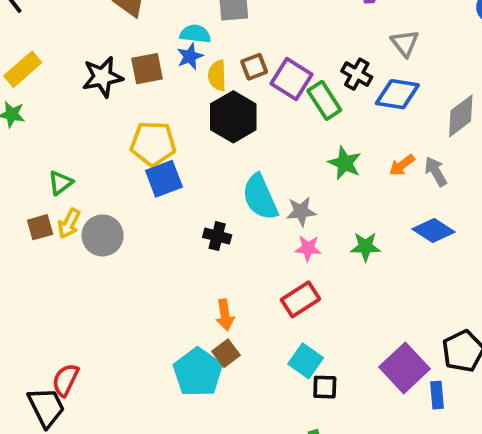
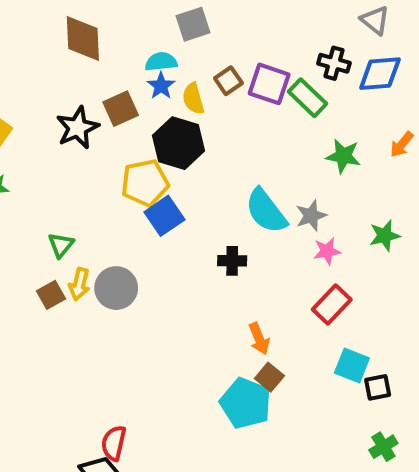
black hexagon: (233, 117) -> (179, 143), moved

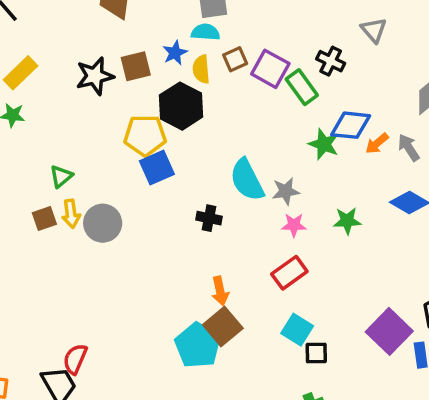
cyan semicircle: (161, 62) -> (205, 32), moved
blue diamond: (380, 74) -> (351, 125), moved
yellow arrow: (79, 284) -> (71, 214), turned -32
brown square: (269, 377) -> (223, 326), size x1.5

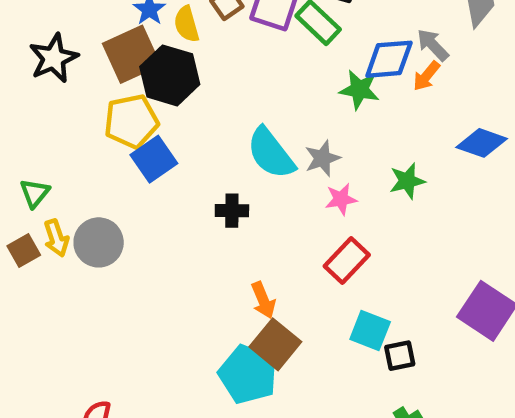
brown square: (136, 66) -> (131, 54), moved, size x1.4
gray arrow: (409, 148) -> (433, 45), moved

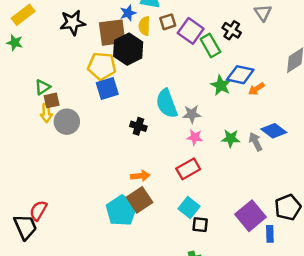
gray arrow: (433, 45) -> (256, 142), moved
brown square: (24, 250) -> (52, 100), moved
orange arrow: (263, 300) -> (140, 176), turned -90

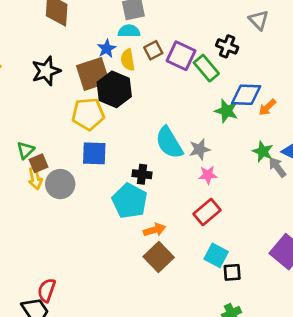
blue square: (107, 88) -> (94, 153), moved, turned 30
green star: (231, 138) -> (263, 151), moved, turned 30
cyan pentagon: (121, 211) -> (130, 201), moved

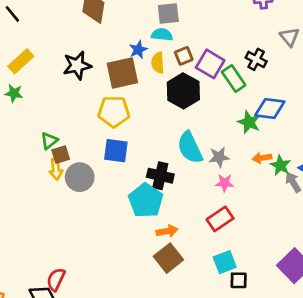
black hexagon: (114, 89) -> (183, 91), moved
orange arrow: (267, 107) -> (262, 158), moved, turned 30
black cross: (142, 174) -> (160, 176), size x1.4
cyan square: (216, 255) -> (225, 262), turned 35

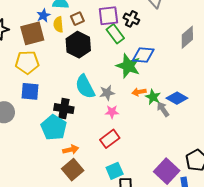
purple square: (210, 64) -> (108, 16), moved, turned -35
green star: (249, 122) -> (128, 66), size x1.4

